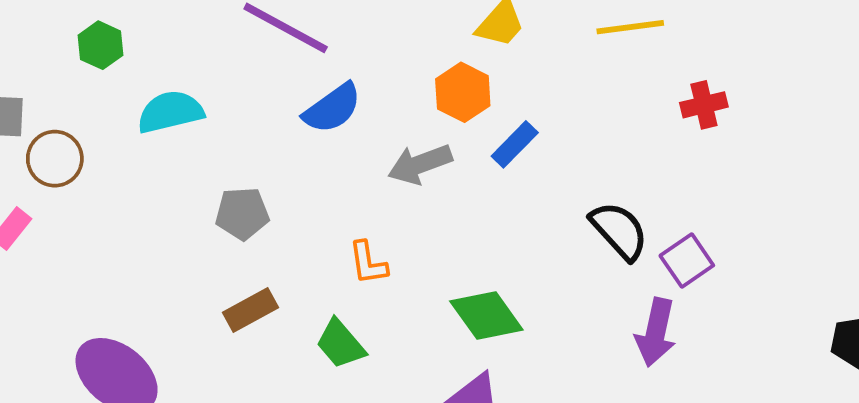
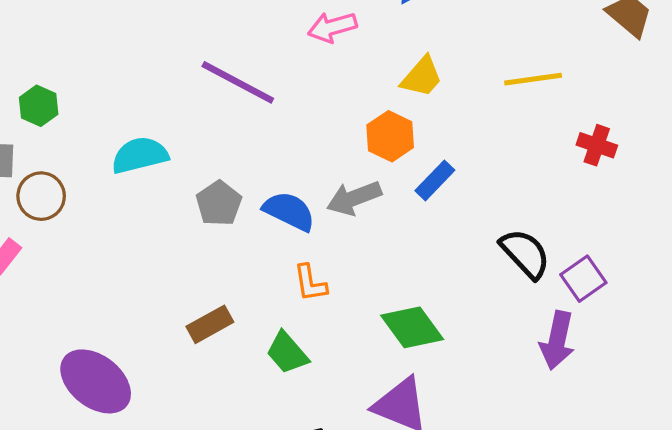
green hexagon: (100, 45) -> (39, 106), moved
red cross: (704, 105) -> (597, 145), turned 33
blue semicircle: (332, 108) -> (289, 211), moved, turned -118
gray pentagon: (242, 213) -> (219, 203), moved, turned -30

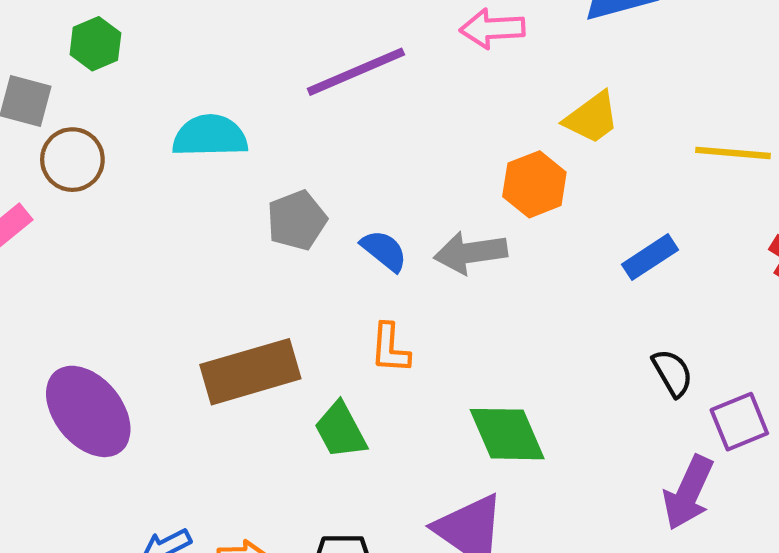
purple line: (238, 82) -> (356, 72), turned -64
blue rectangle: (435, 180) -> (650, 257), moved
blue semicircle: (289, 211) -> (384, 251), size x0.7
black semicircle: (525, 254) -> (672, 373), size x0.7
brown rectangle: (210, 324) -> (250, 372), size x1.6

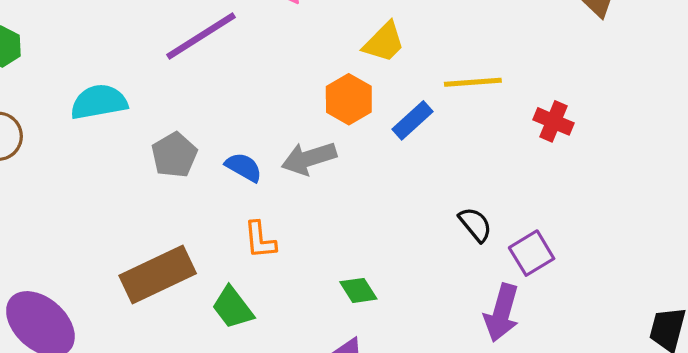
yellow line: (733, 153) -> (473, 82), moved
blue rectangle: (650, 257) -> (412, 120), moved
green diamond: (507, 434) -> (358, 290), size x0.6

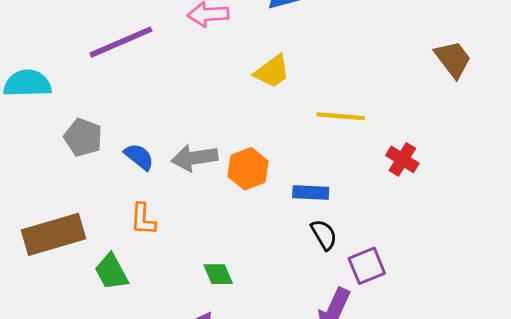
orange hexagon: (349, 99) -> (248, 169), moved
blue rectangle: (412, 120) -> (311, 192), moved, turned 36
gray pentagon: (174, 155) -> (83, 137), turned -30

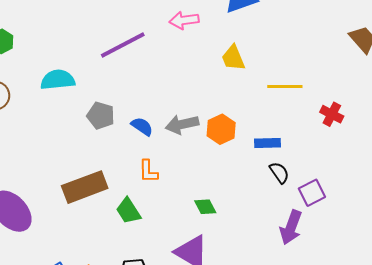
yellow trapezoid: (272, 71) -> (233, 58), turned 108

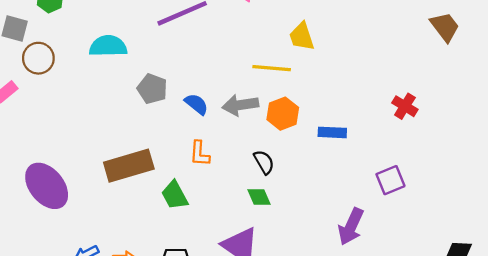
yellow line: (285, 86) -> (272, 68), moved
black semicircle: (279, 173) -> (264, 162), moved
purple square: (312, 193) -> (390, 180), moved

